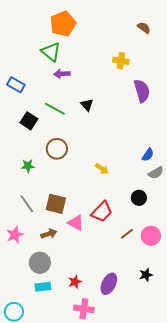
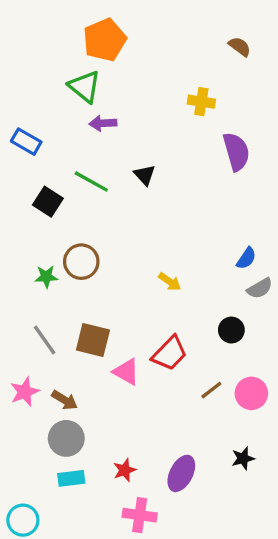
brown circle: (57, 149) -> (81, 262), moved
brown arrow: (49, 234) -> (65, 400), moved, turned 49

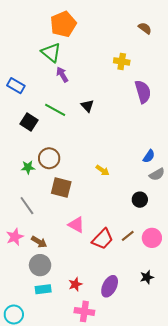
purple arrow: (103, 123) -> (62, 75), turned 63
brown square: (93, 340) -> (61, 187), moved
red trapezoid: (170, 353) -> (103, 239), moved

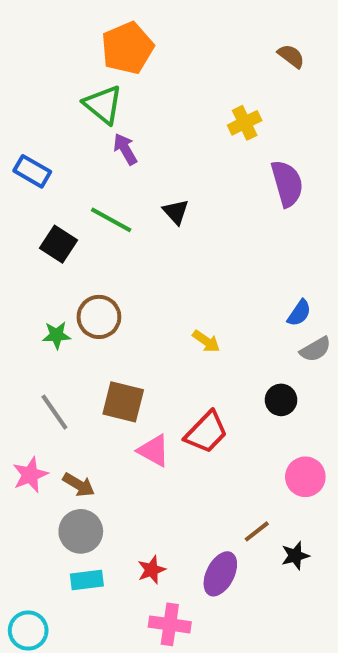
yellow cross: (122, 61) -> (245, 123), turned -35
brown square: (61, 187) -> (123, 402), moved
brown line: (128, 236) -> (257, 531), moved
red trapezoid: (103, 239) -> (206, 432), moved

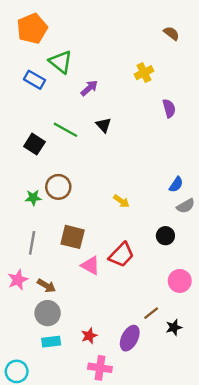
orange pentagon: (127, 48) -> (32, 29), moved
purple arrow: (125, 149) -> (89, 88), moved, turned 78
blue rectangle: (32, 171) -> (34, 80), moved
purple semicircle: (287, 183) -> (169, 108), size x0.7
gray line: (54, 412) -> (32, 243), turned 45

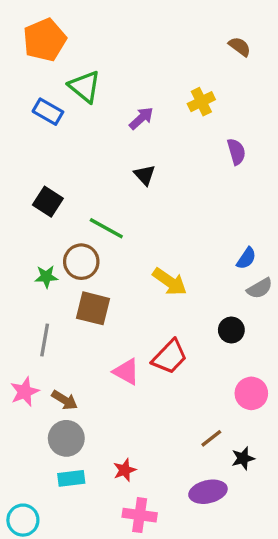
purple arrow: (89, 88) -> (141, 118), moved
green line: (65, 130) -> (106, 228), moved
yellow arrow: (121, 201) -> (170, 282), size x1.5
brown square: (73, 237) -> (93, 308), moved
purple ellipse: (130, 338) -> (208, 492), moved, turned 50

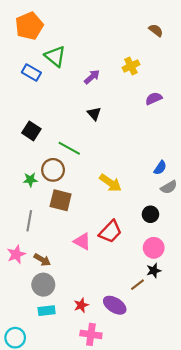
purple semicircle: (236, 152) -> (154, 98), turned -98
pink circle: (251, 393) -> (154, 248), moved
black star: (243, 458) -> (154, 271), moved
purple ellipse: (208, 492) -> (115, 305), moved, turned 45

